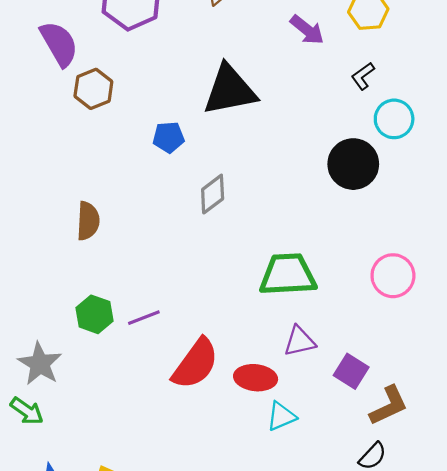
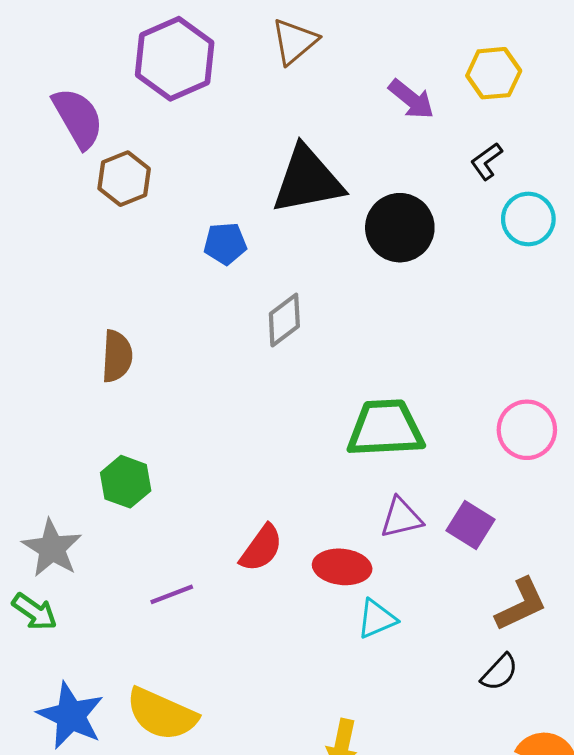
black circle: (353, 164) -> (400, 228), moved
purple line: (144, 318) -> (172, 594), moved
red semicircle: (195, 364) -> (261, 548), size x0.7
purple square: (351, 371) -> (471, 525), moved

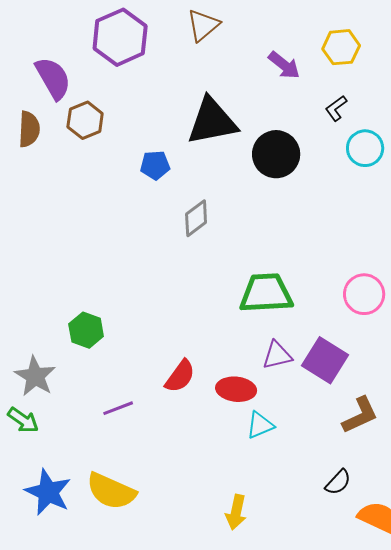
brown semicircle: (117, 356) -> (29, 129), moved
purple square: (471, 525) -> (325, 360), size x1.4
black semicircle: (499, 672) -> (338, 482), moved

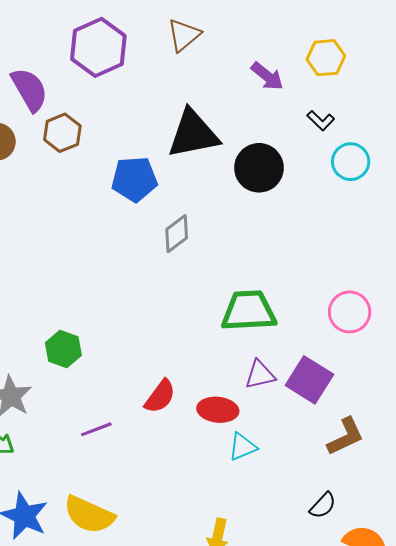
black L-shape: (336, 108) -> (321, 120), turned -100
blue pentagon: (155, 165) -> (134, 179), size x1.5

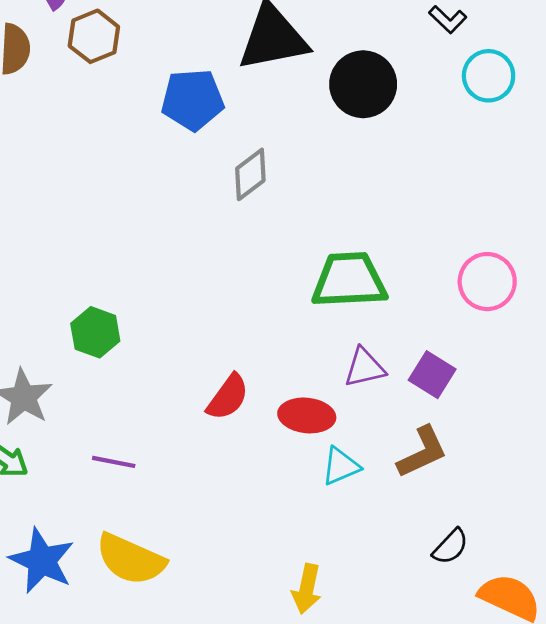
purple square: (309, 380) -> (432, 375), size x0.7
purple line: (96, 429) -> (114, 462), moved, turned 32
brown L-shape: (345, 437) -> (422, 452), moved

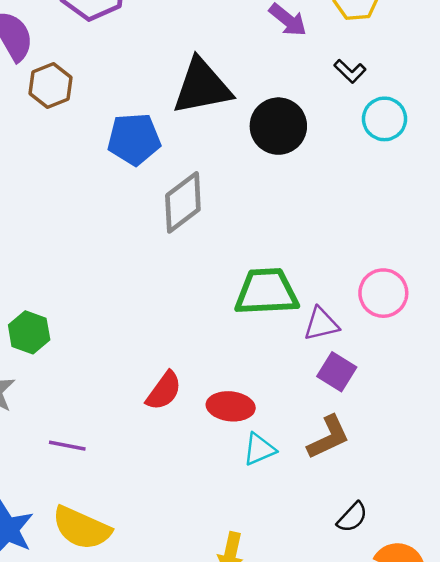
gray diamond: (250, 174) -> (183, 202), size x1.4
green hexagon: (95, 332) -> (29, 332), moved
purple triangle: (365, 368) -> (321, 324), moved

